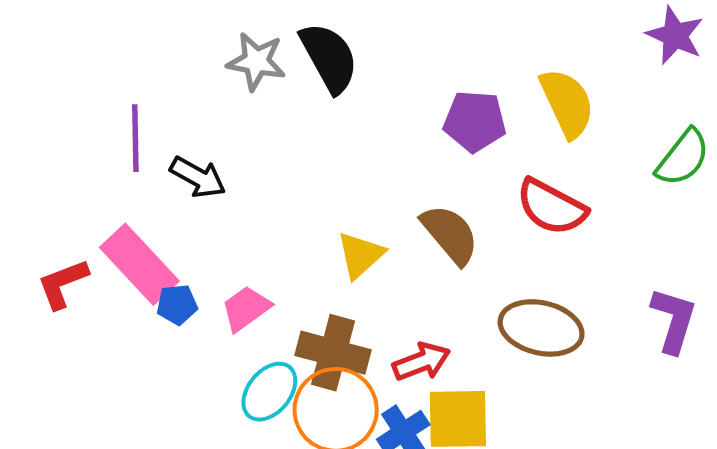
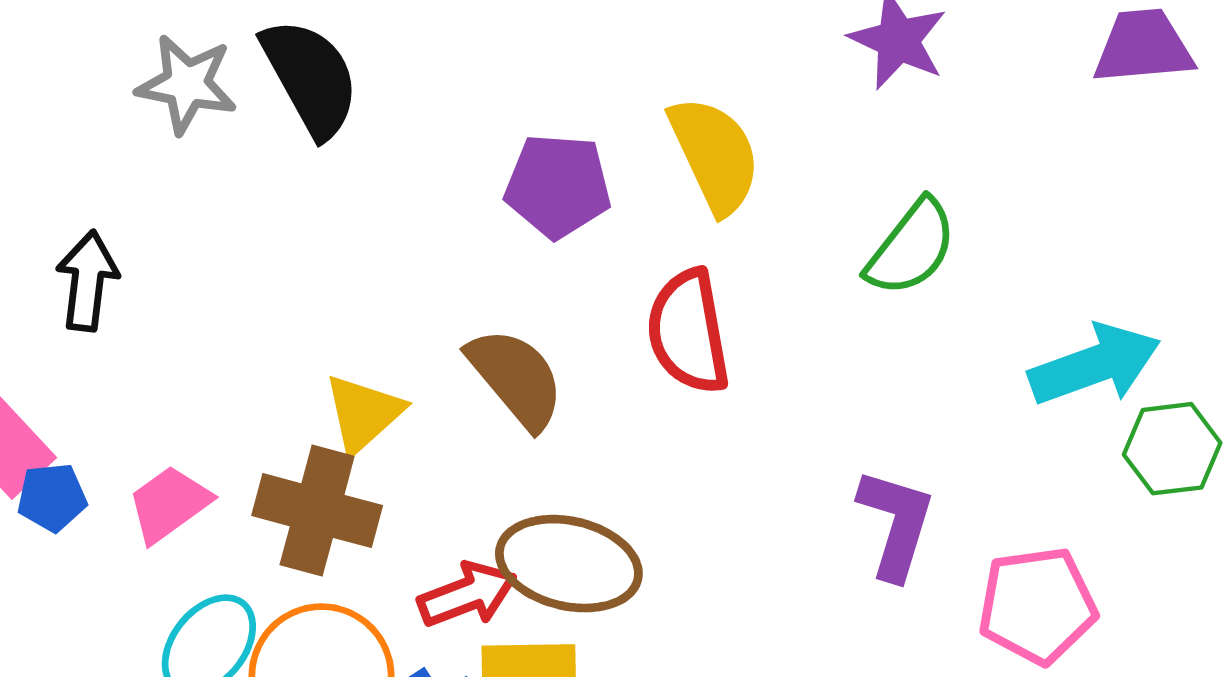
black arrow: (198, 177) -> (87, 281), turned -112
red semicircle: (551, 207) -> (688, 332), turned 52
brown ellipse: (541, 328) -> (569, 564), moved
brown cross: (333, 353) -> (317, 511), moved

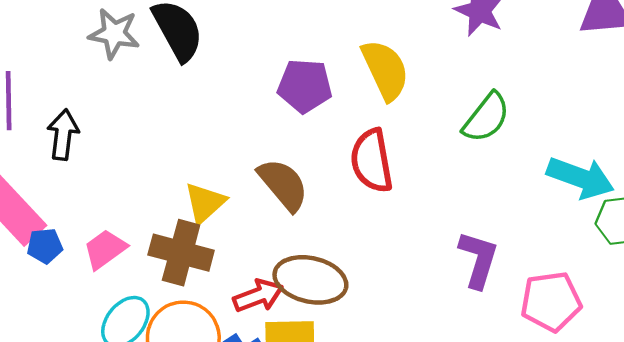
cyan arrow: (1095, 365) -> (580, 178), turned 40

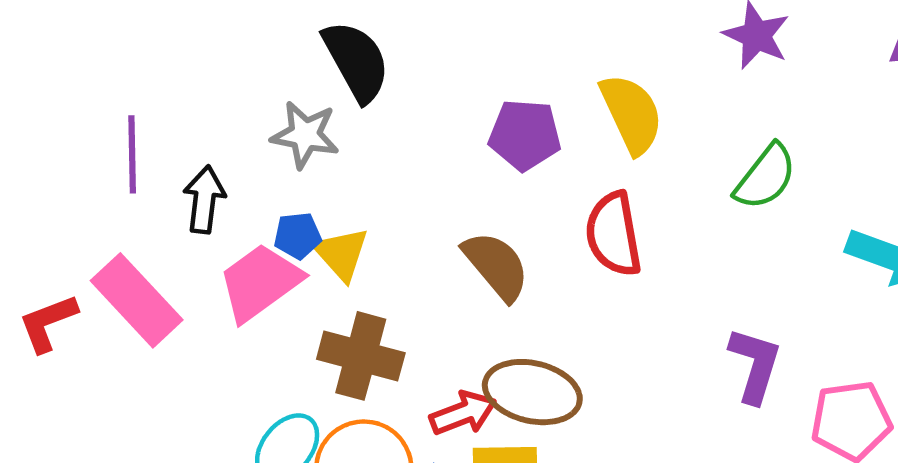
gray star: (114, 34) -> (305, 135), moved
yellow triangle: (205, 203) -> (341, 254), moved, turned -30
blue pentagon: (45, 246) -> (298, 236), moved
pink trapezoid: (105, 249) -> (260, 282), moved, size x1.5

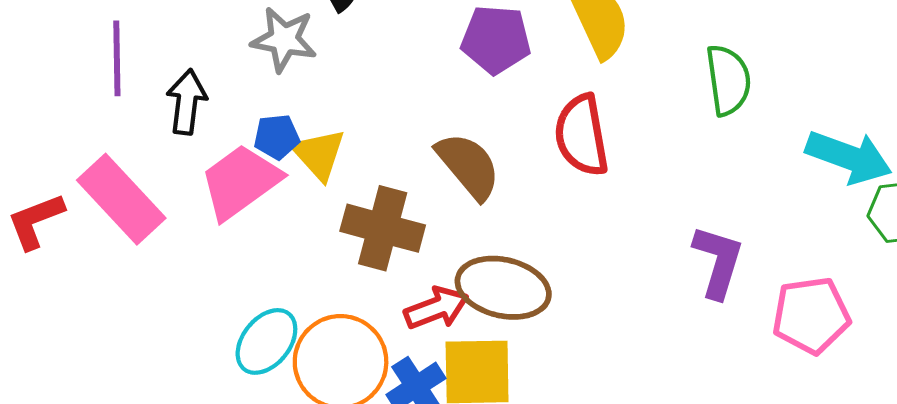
green semicircle: (765, 177) -> (728, 80), turned -46
brown cross: (361, 356) -> (383, 228), moved

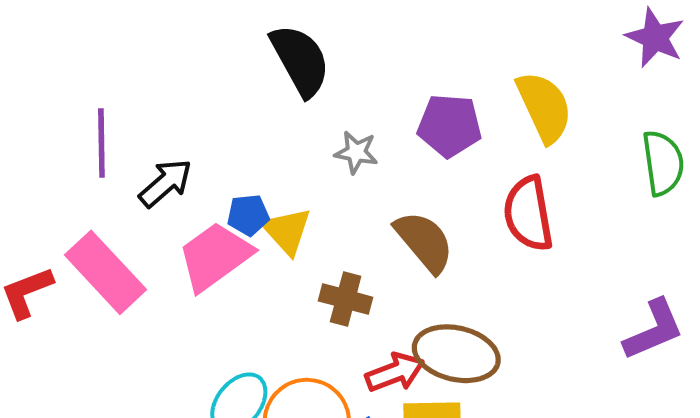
gray star: (284, 39) -> (356, 152), moved, size x0.7
black arrow: (187, 102) -> (165, 183), turned 42
brown cross: (383, 228) -> (346, 299), size x0.7
purple L-shape: (718, 262) -> (654, 330), turned 50

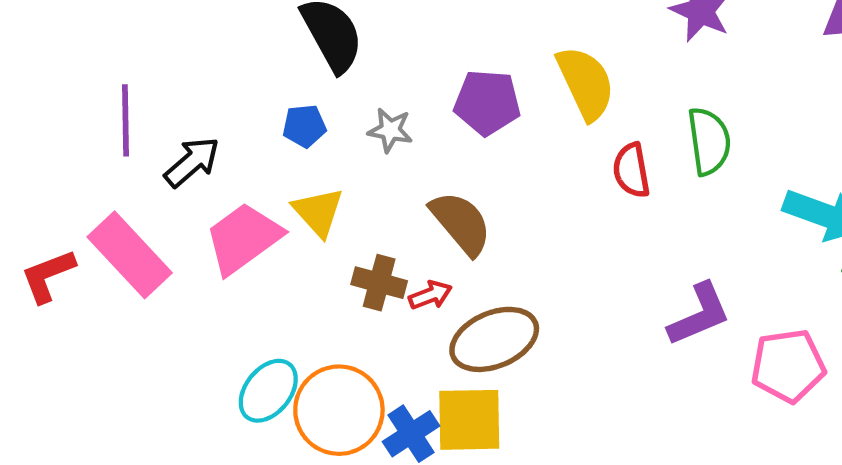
red semicircle: (528, 214) -> (631, 170), moved, size x0.7
blue pentagon: (248, 215) -> (304, 126), moved
brown ellipse: (456, 354) -> (494, 339), turned -36
red arrow: (395, 372) -> (430, 295), moved, size x0.7

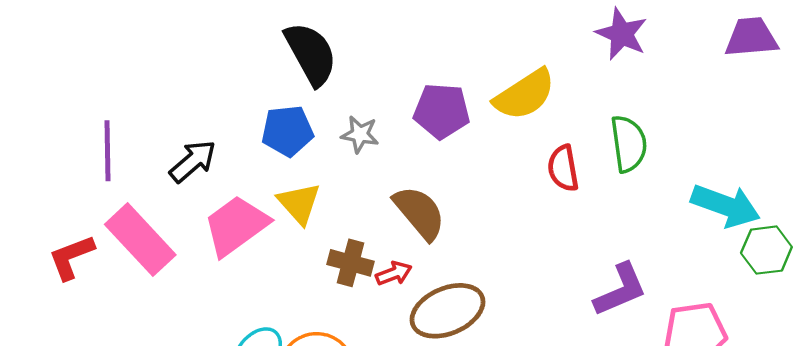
yellow semicircle: (586, 83) -> (525, 95), turned 82
purple line: (125, 120) -> (107, 151), moved
blue pentagon: (304, 126) -> (287, 131), size x1.4

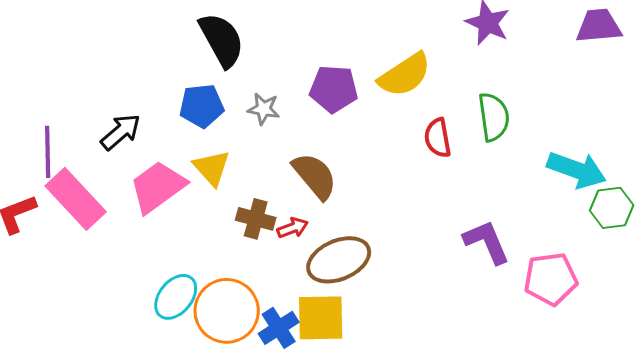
purple line: (107, 151) -> (48, 152), moved
purple L-shape: (620, 290) -> (487, 242), turned -90

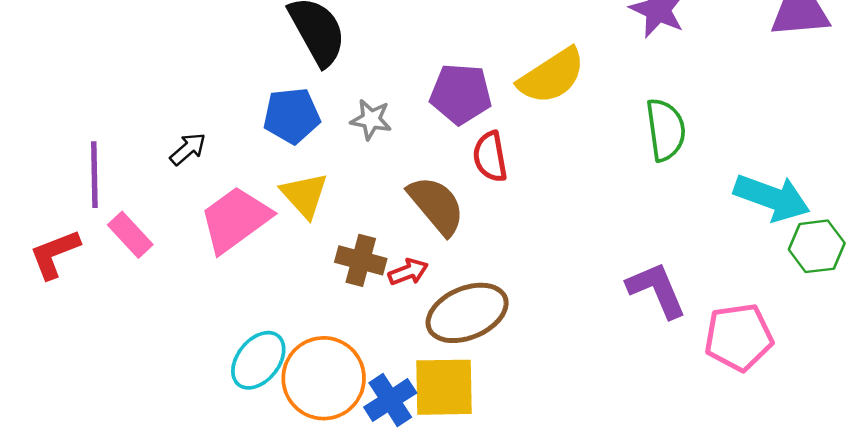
black arrow: (121, 132) -> (188, 149), size x0.7
red semicircle: (438, 138) -> (490, 157), moved
pink rectangle: (76, 199) -> (130, 235), size x0.6

